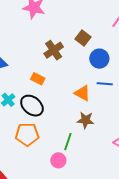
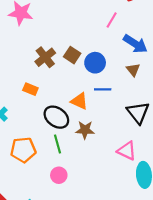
brown square: (83, 38) -> (72, 55), moved
black ellipse: (32, 106) -> (56, 117), moved
green line: (68, 142) -> (58, 144), moved, turned -30

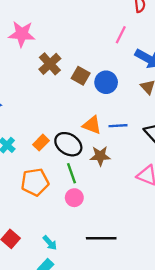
brown cross: (45, 57) -> (50, 64), moved
orange rectangle: (30, 89) -> (41, 143), moved, turned -64
blue line: (103, 89) -> (118, 126), moved
pink circle: (59, 175) -> (74, 198), moved

